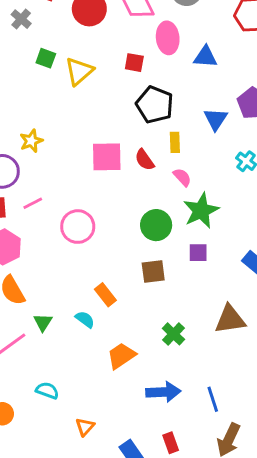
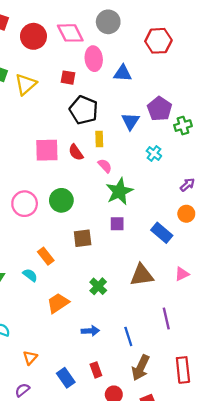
green circle: (156, 225) -> (61, 200), moved
blue arrow: (163, 392) -> (90, 331), size x0.7

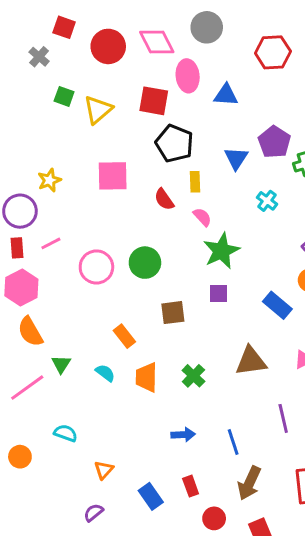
red square: (68, 78) -> (154, 101), size x1.5
pink square: (47, 150) -> (113, 176), moved
cyan semicircle: (30, 275) -> (105, 373), moved
orange trapezoid: (58, 303) -> (146, 377), moved, turned -55

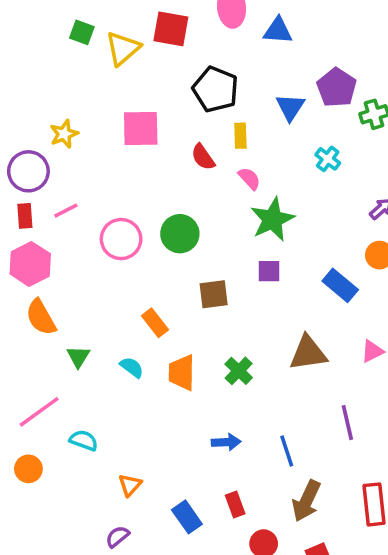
red square: (154, 101) -> (171, 29), moved
pink line: (27, 388) -> (39, 412), moved

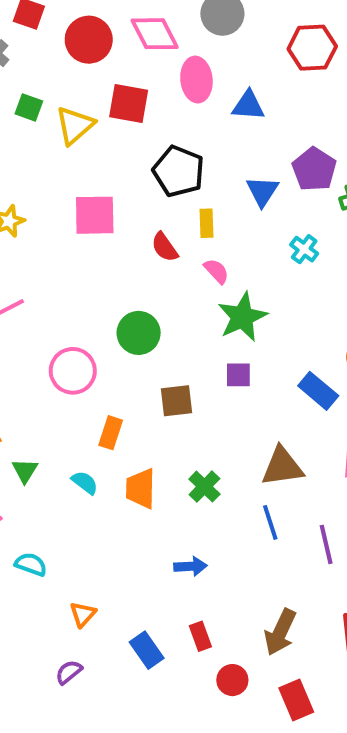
pink circle: (121, 239) -> (73, 371), moved
orange rectangle: (155, 323) -> (111, 433), turned 56
blue line: (287, 451) -> (270, 522), moved

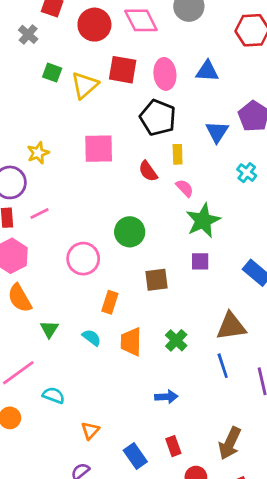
pink ellipse: (196, 80) -> (165, 74), moved

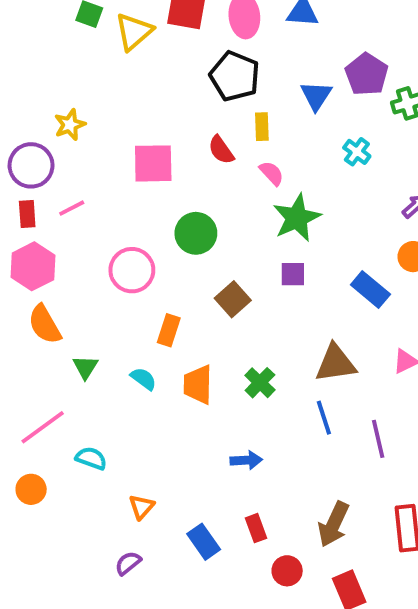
pink square: (99, 149) -> (153, 163), moved
brown square: (156, 280) -> (233, 299), turned -35

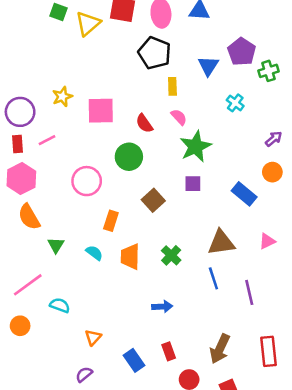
yellow star: (70, 125) -> (62, 97), moved
red semicircle: (221, 150) -> (144, 123), moved

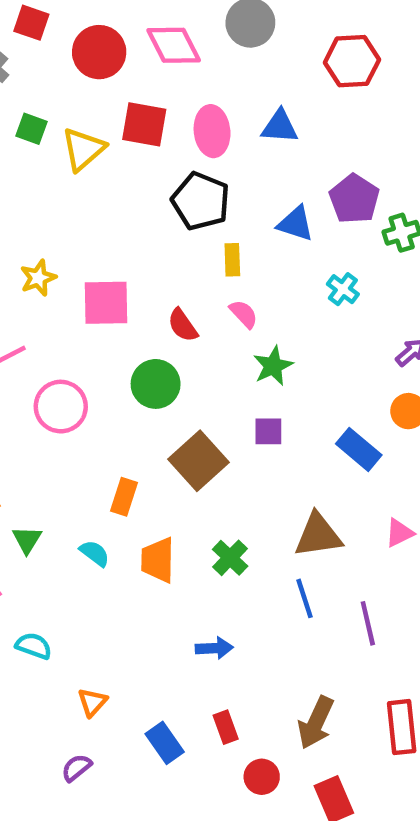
blue triangle: (208, 66) -> (296, 224), turned -45
green star: (196, 146) -> (273, 366), size x0.7
pink circle: (87, 181) -> (61, 407), moved
brown square: (153, 200) -> (198, 461), size x1.4

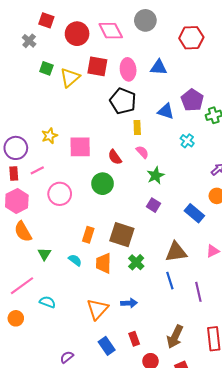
purple square: (268, 431) -> (154, 205), turned 32
brown square: (198, 461) -> (122, 235), moved, turned -30
orange triangle: (92, 702) -> (97, 309), moved, size x1.6

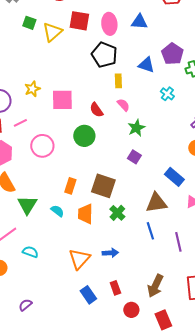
blue rectangle: (194, 213) -> (174, 177), moved
green triangle: (44, 254) -> (27, 205), size x1.5
purple semicircle: (67, 357) -> (25, 305), moved

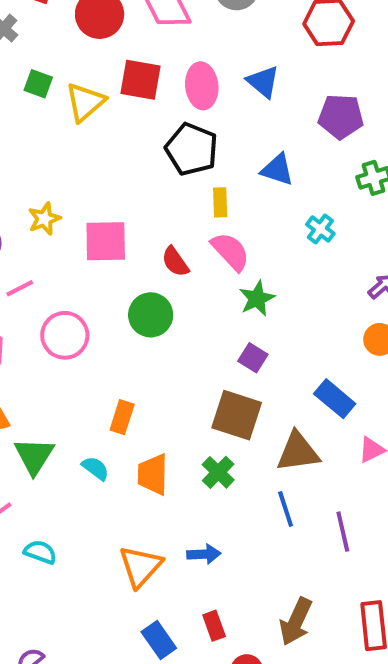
blue triangle: (139, 22) -> (263, 82), turned 36
purple pentagon: (172, 54) -> (341, 117), moved, turned -30
pink semicircle: (123, 105) -> (230, 251), size x1.5
brown square: (103, 186) -> (237, 415), moved

